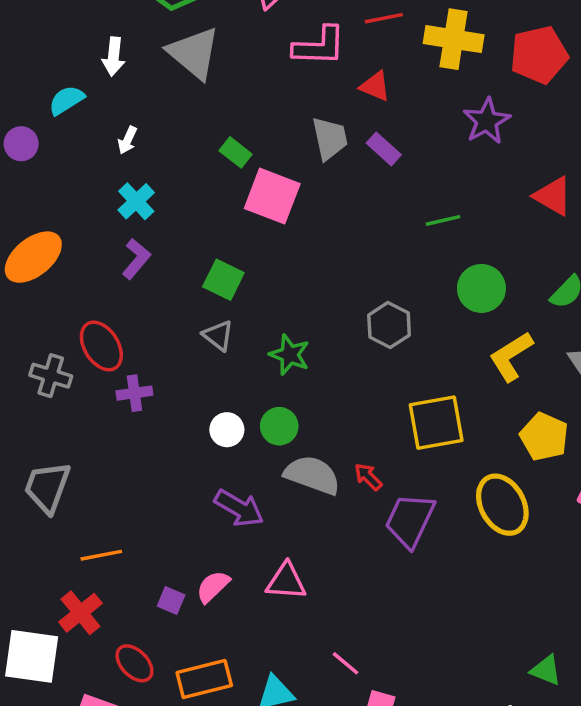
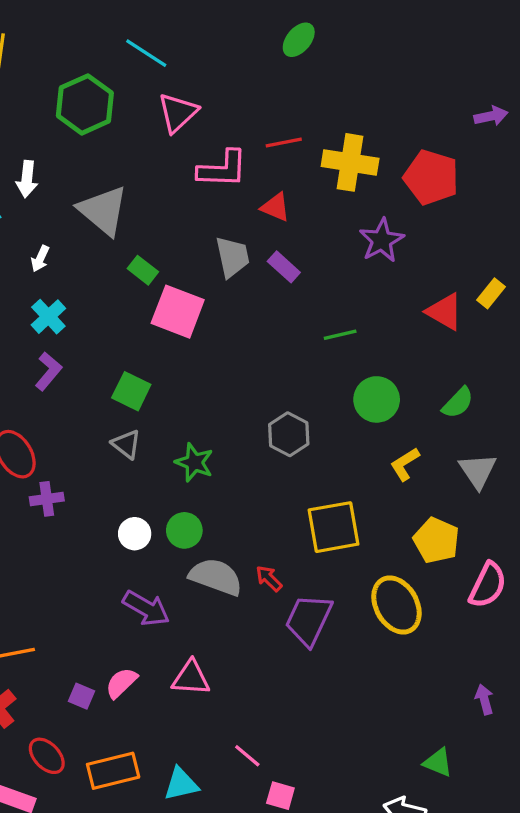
gray triangle: (194, 53) -> (103, 211), moved
red pentagon: (539, 55) -> (431, 177), turned 30
yellow L-shape: (511, 356) -> (405, 464), size x0.7

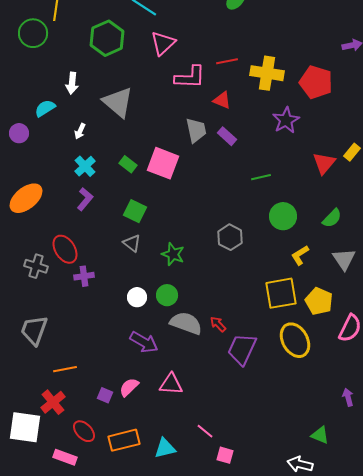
green rectangle: (143, 270) -> (128, 164), moved
red triangle: (445, 312) -> (324, 163), turned 40
yellow square: (334, 527) -> (281, 293), moved

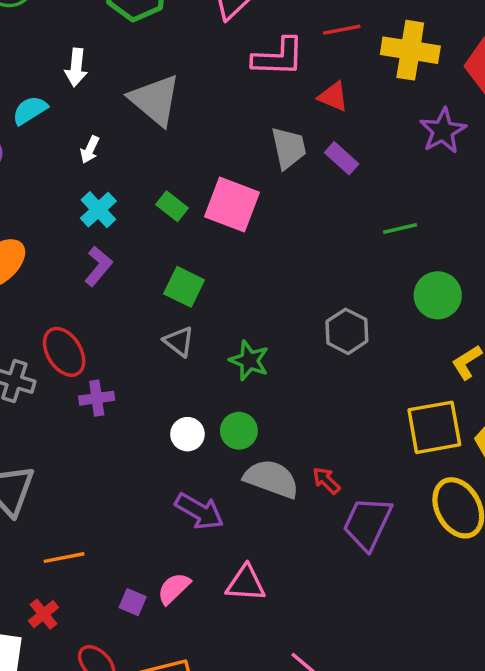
red cross: (53, 402) -> (44, 614), size x0.7

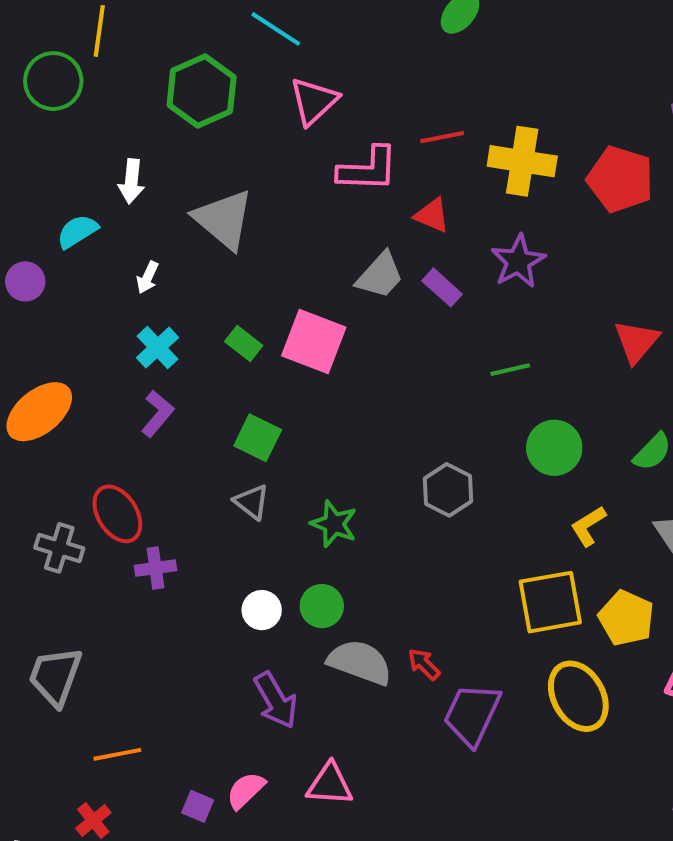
purple star: (443, 131) -> (518, 261), moved
gray trapezoid: (289, 148) -> (380, 275), turned 54
purple arrow: (199, 511) -> (276, 700), turned 30

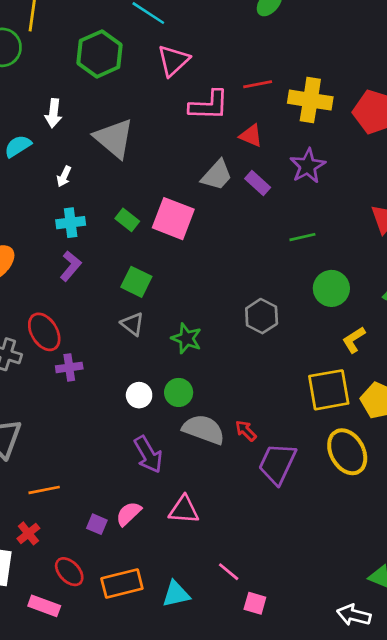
cyan cross: (157, 348) -> (71, 223), turned 36

